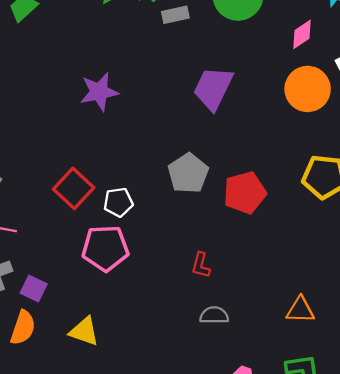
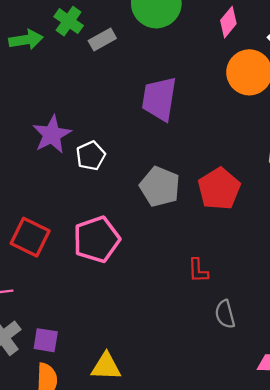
red square: (74, 188) -> (30, 237), moved
white pentagon: (118, 202) -> (91, 156), moved
pink pentagon: (105, 248) -> (97, 239), moved
gray semicircle: (214, 315) -> (225, 314), turned -88

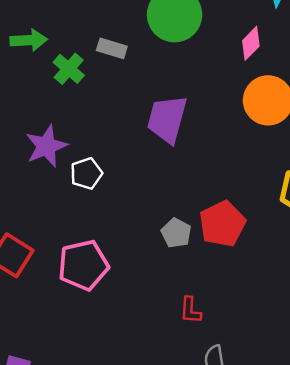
green cross: (69, 21) -> (69, 69), moved
gray rectangle: (102, 40) -> (112, 48), turned 40
gray pentagon: (160, 187) -> (176, 233), moved, size x0.7

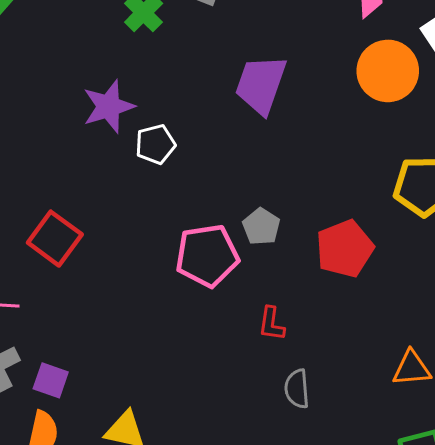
red pentagon: (222, 224) -> (345, 249), moved
pink pentagon: (83, 265) -> (207, 256), moved

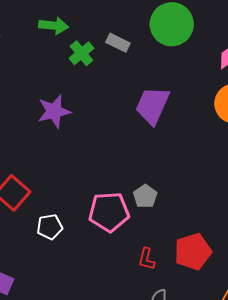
white pentagon: (155, 144) -> (50, 227), moved
red pentagon: (345, 249) -> (193, 252), moved

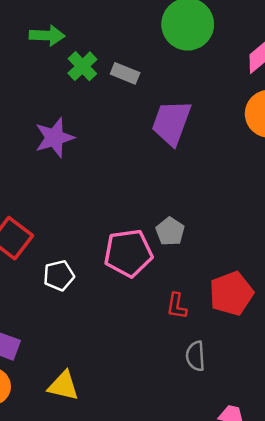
gray rectangle: (118, 43) -> (125, 73), moved

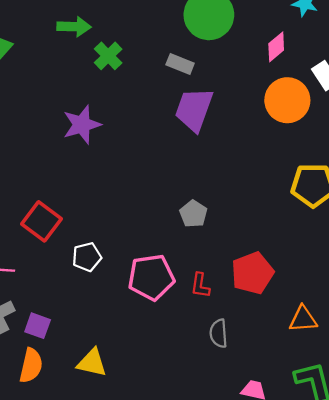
gray rectangle: (125, 73) -> (180, 64), moved
pink pentagon: (128, 253) -> (151, 277), moved

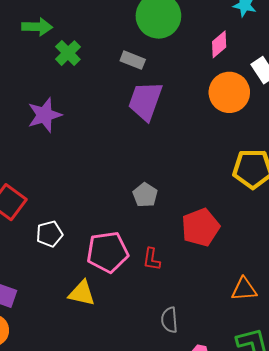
red pentagon: (253, 273) -> (200, 227), moved
gray semicircle: (219, 333) -> (169, 320), moved
yellow triangle: (92, 363) -> (82, 293), moved

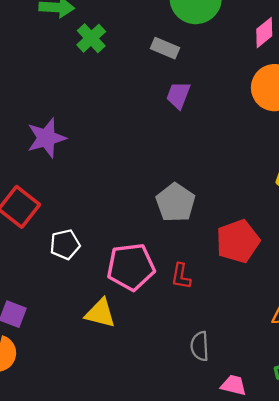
purple trapezoid: (145, 101) -> (178, 95), size x0.6
purple star: (44, 115) -> (46, 138), moved
gray pentagon: (145, 195) -> (175, 203), size x1.4

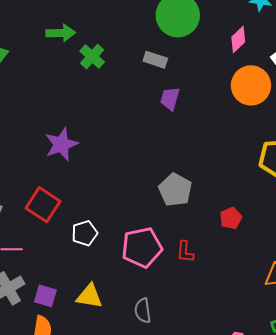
red pentagon: (238, 241) -> (231, 218), size x0.6
yellow triangle: (100, 313) -> (89, 296), moved
gray semicircle: (200, 346) -> (143, 311), moved

